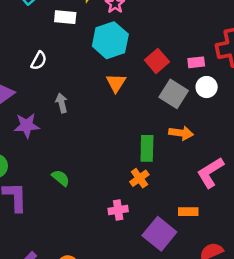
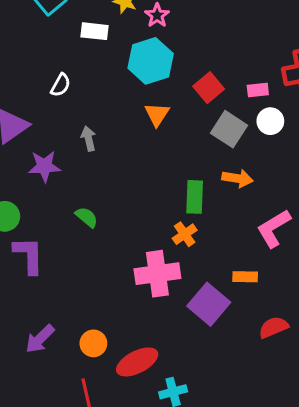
green semicircle: (61, 178) -> (87, 217), moved
pink cross: (118, 210) -> (157, 274), size x1.8

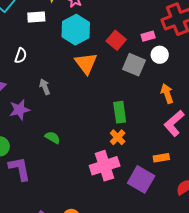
orange triangle: (157, 114) -> (86, 63), size x1.4
orange arrow: (237, 178) -> (167, 94), moved, turned -108

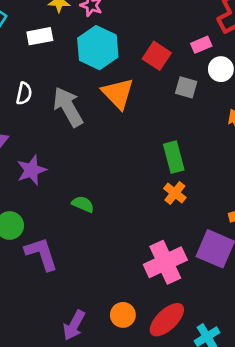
gray square: (134, 65) -> (186, 87), size x0.7
gray arrow: (45, 87) -> (68, 107), moved, size x1.8
pink cross: (105, 166) -> (165, 262), moved

